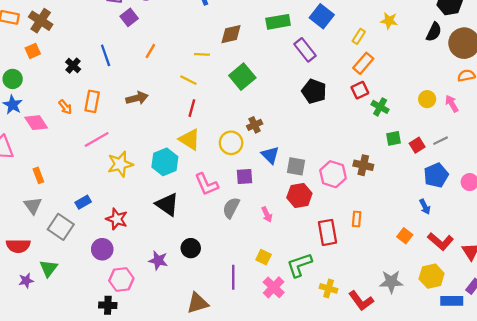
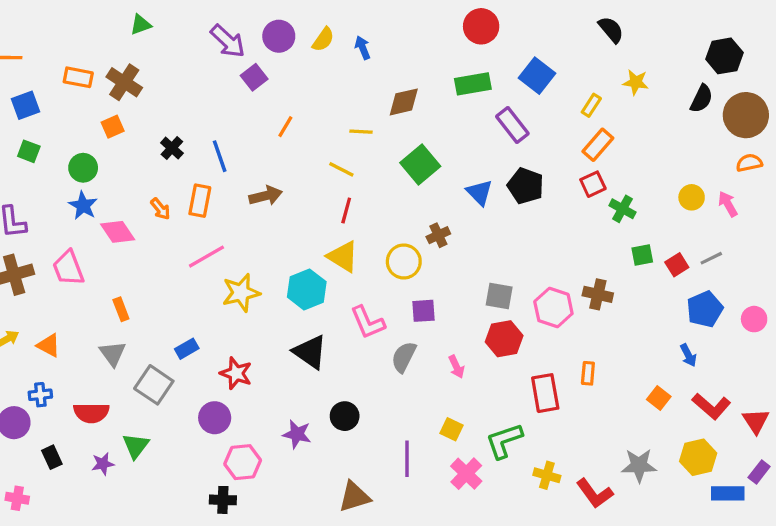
blue line: (106, 55) -> (220, 156), moved
blue triangle: (270, 155) -> (479, 192), moved

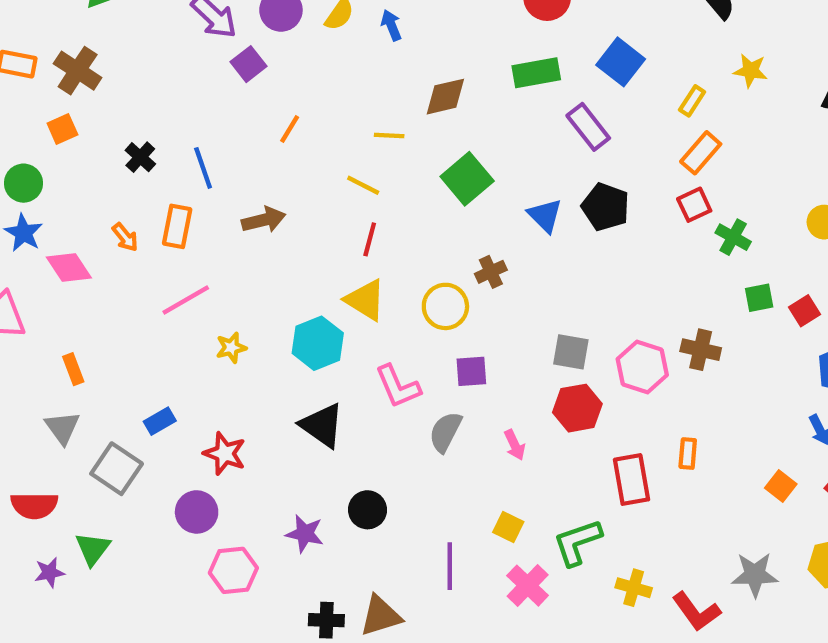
yellow star: (241, 293) -> (231, 348), size x0.6
black cross: (223, 500) -> (326, 620), moved

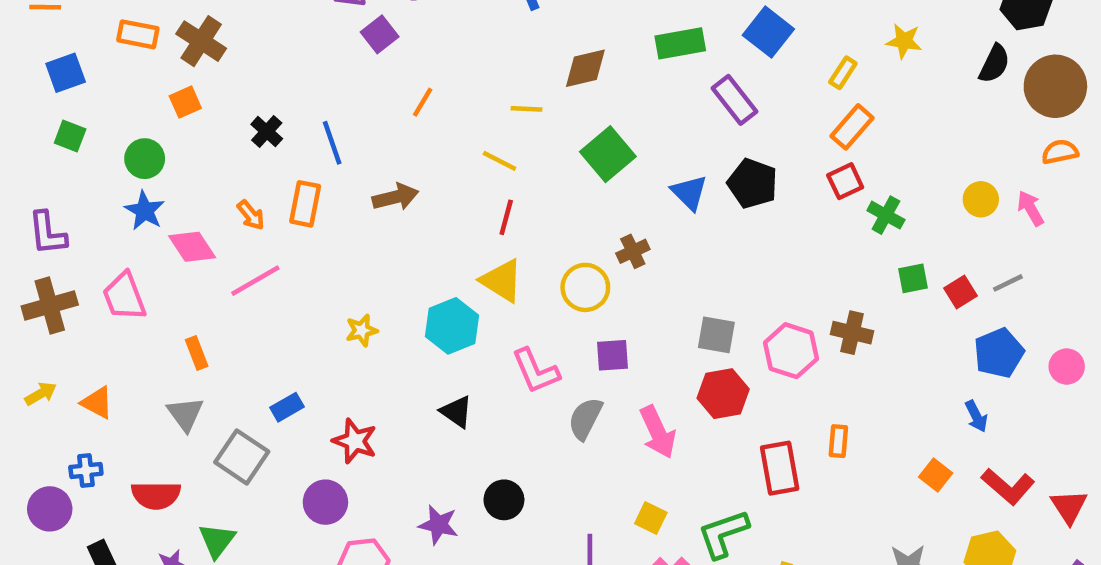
pink line: (186, 300) -> (255, 281), moved
black triangle: (322, 425) -> (457, 412), size x0.7
pink arrow: (515, 445) -> (658, 432), size x1.6

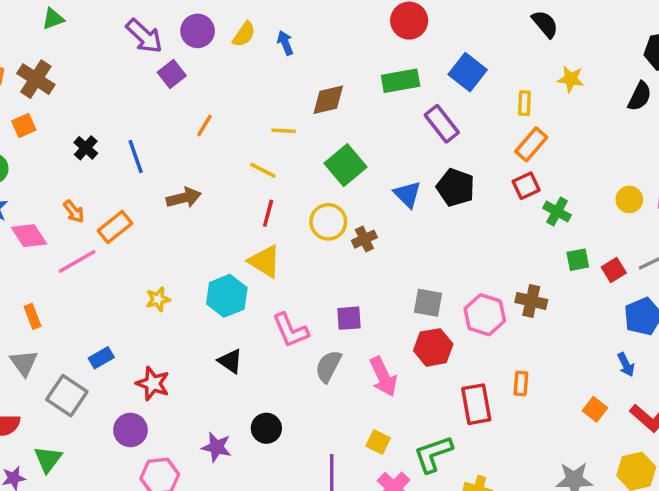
yellow rectangle: (843, 73) -> (524, 103), turned -30
orange rectangle: (305, 204) -> (115, 227), moved, turned 40
yellow circle: (585, 287) -> (328, 222), moved

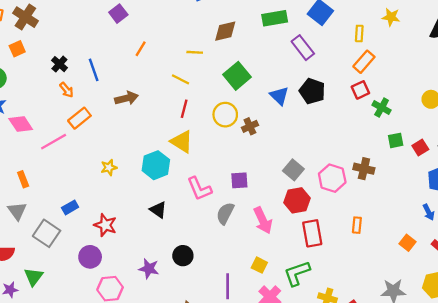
orange arrow: (74, 212) -> (67, 90), moved
gray square: (428, 303) -> (293, 170), turned 30
red rectangle: (476, 404) -> (312, 233), moved

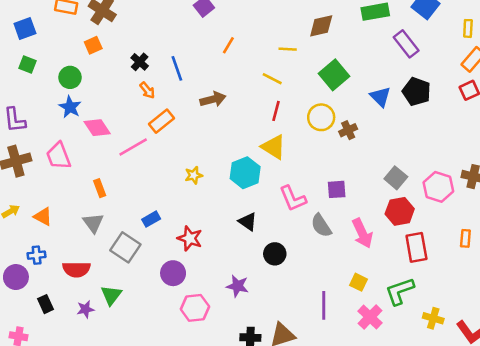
gray semicircle: (225, 213) -> (321, 226), turned -60
black circle: (183, 256) -> (275, 254), moved

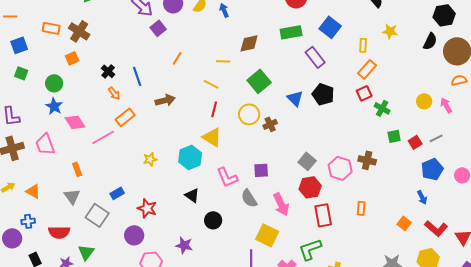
yellow square: (358, 282) -> (267, 235), moved, size x1.6

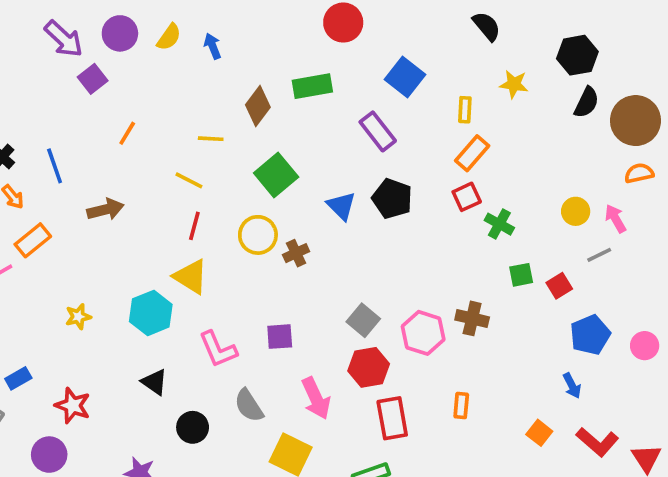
black hexagon: (444, 15) -> (577, 55), moved
green rectangle: (291, 32) -> (312, 86), moved
brown diamond: (249, 43) -> (258, 106), turned -40
gray line: (436, 138) -> (599, 255), moved
gray semicircle: (249, 198) -> (249, 406), moved

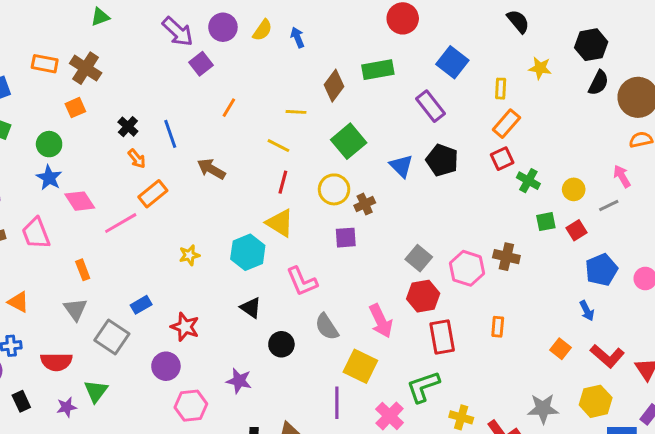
brown arrow: (105, 209) -> (211, 169), turned -136
yellow circle: (576, 211) -> (574, 189), moved
purple square: (280, 337) -> (346, 238), moved

